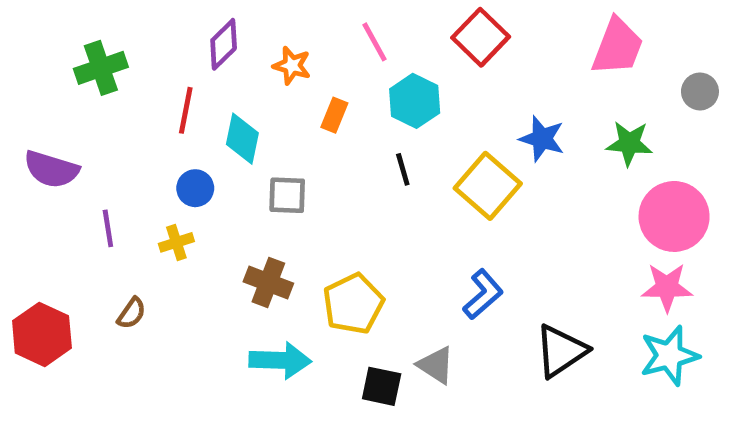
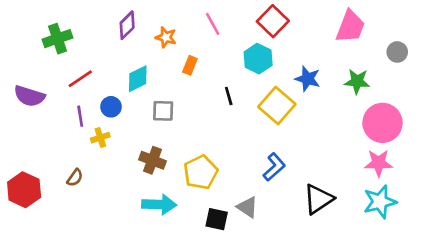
cyan hexagon: (415, 101) -> (258, 59), moved
red line: (186, 110) -> (80, 79), moved, turned 45
cyan diamond: (242, 139) -> (138, 79), turned 52
purple line: (108, 228) -> (80, 116), moved

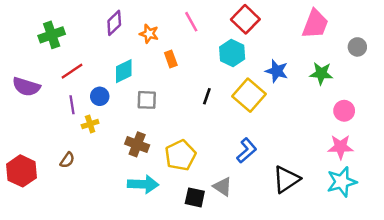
orange rectangle: (190, 65) -> (171, 59), turned -42
black line: (229, 96) -> (207, 96), moved, turned 35
pink circle: (382, 123) -> (344, 111), size x0.6

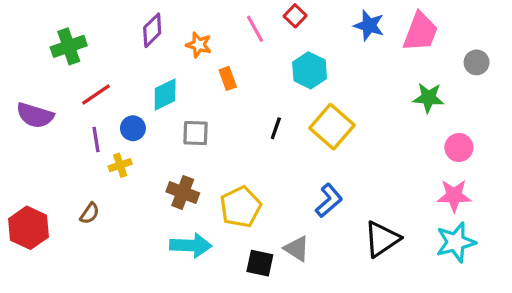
red square: (245, 19) -> (295, 16), moved, size x0.6
blue star: (277, 71) -> (369, 25), moved

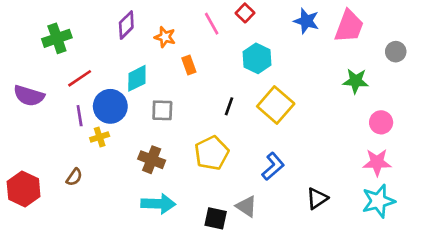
blue circle: (133, 128) -> (110, 106), size x1.6
yellow pentagon: (241, 207) -> (212, 153), moved
black triangle: (382, 239) -> (317, 198), size x0.7

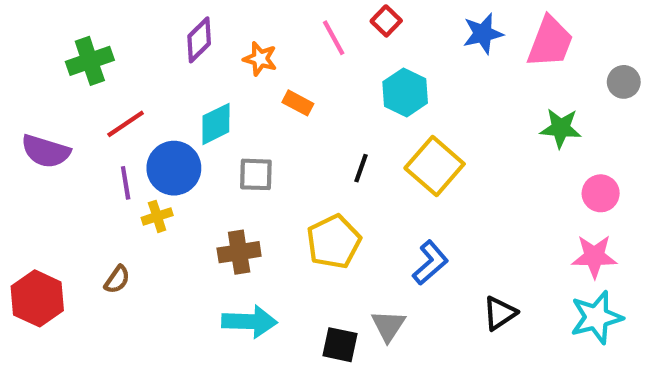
blue star: (306, 21) -> (483, 34), turned -30
orange rectangle: (189, 65) -> (298, 103), turned -42
brown cross: (152, 160) -> (239, 252), turned -30
gray triangle: (246, 206) -> (388, 326), turned 30

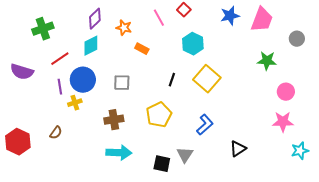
cyan diamond: (216, 124) -> (91, 46), moved
cyan star: (596, 317) -> (300, 151), moved, size x0.7

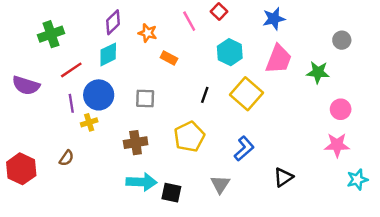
pink trapezoid: (262, 20) -> (279, 59), moved
gray circle: (297, 39) -> (342, 40), moved
black square: (162, 164) -> (171, 193), moved

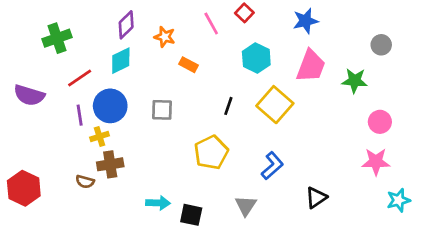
brown cross: (136, 143) -> (110, 164), moved
brown semicircle: (66, 158) -> (85, 182), moved, turned 70
cyan arrow: (142, 182) -> (158, 203), size x0.7

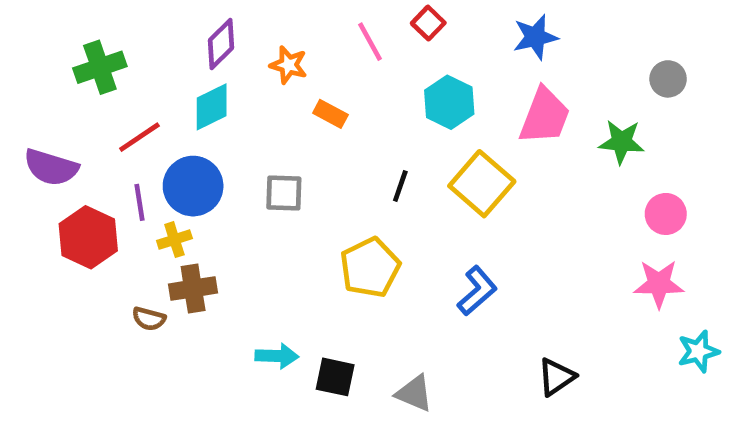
red hexagon: (24, 188) -> (88, 237), moved
black triangle: (316, 198) -> (556, 377), moved
gray triangle: (246, 206) -> (414, 393), moved, turned -40

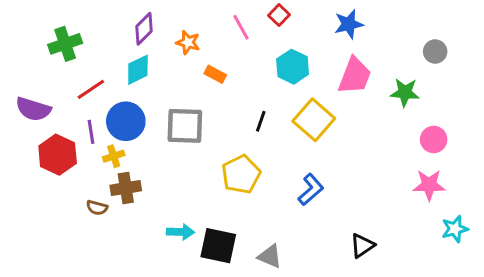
gray square: (284, 193) -> (185, 126), size x1.5
black square: (335, 377) -> (218, 246), size x1.4

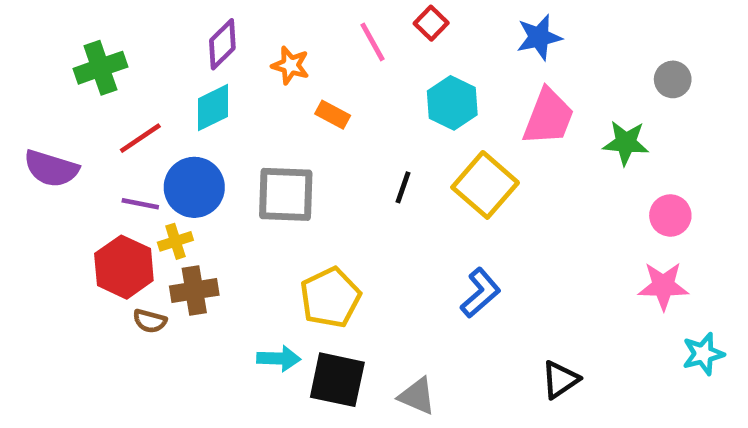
purple line: (91, 132) -> (140, 204), turned -70
red hexagon: (58, 155) -> (124, 267), moved
yellow pentagon: (241, 174) -> (330, 298), moved

